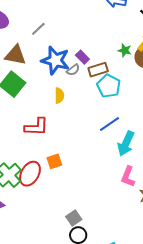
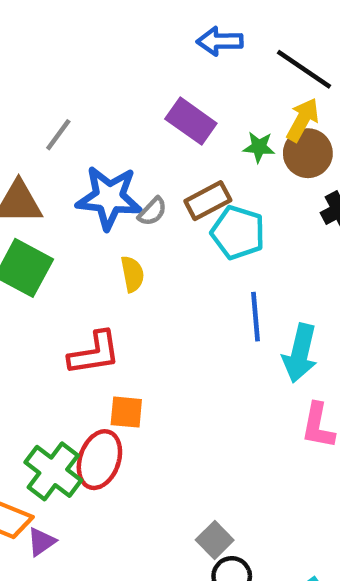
purple rectangle: (82, 57) -> (191, 121), moved, size x1.5
blue line: (109, 124) -> (255, 317), turned -50
orange square: (54, 161) -> (126, 412), moved, turned 35

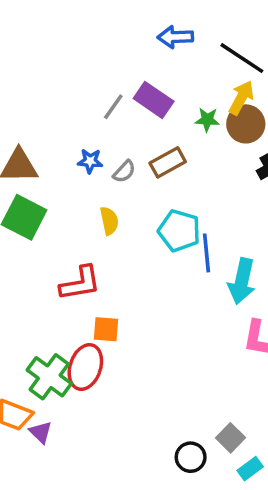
gray line: (58, 135) -> (113, 107), moved
blue star: (109, 198) -> (90, 161), size x0.5
cyan pentagon: (238, 233) -> (179, 231), moved
gray square: (215, 540) -> (230, 438), moved
purple triangle: (41, 542) -> (41, 432), turned -40

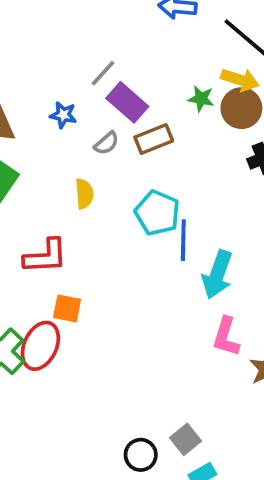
yellow arrow: (241, 98) -> (240, 80), turned 72
purple rectangle: (154, 100) -> (127, 102), moved
blue star: (90, 161) -> (63, 115), moved

